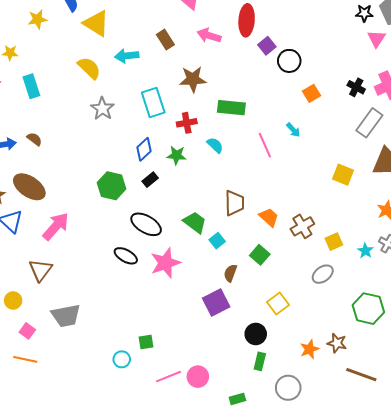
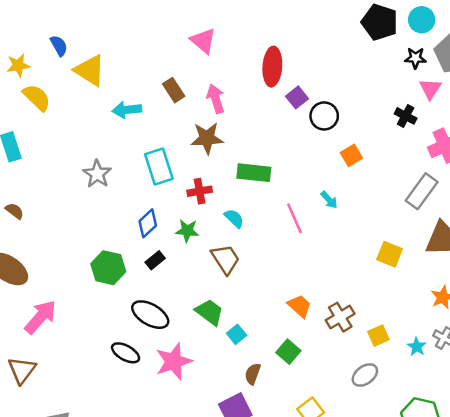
pink arrow: (209, 36) -> (216, 99), moved, turned 55
yellow semicircle: (89, 68) -> (37, 97), moved
black cross: (356, 87) -> (406, 116), moved
brown trapezoid: (234, 203) -> (225, 259), moved, turned -32

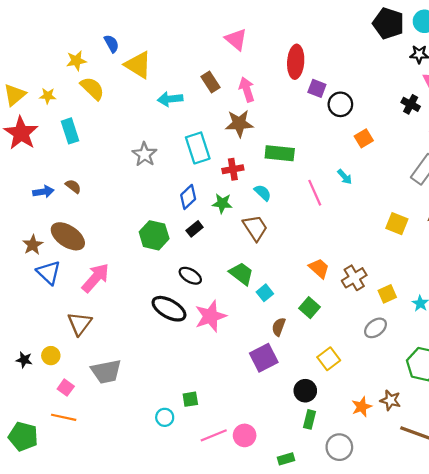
purple square: (297, 97) -> (317, 88), turned -30
black ellipse: (150, 315) -> (190, 276), size x0.7
black ellipse: (126, 353) -> (169, 309), size x1.4

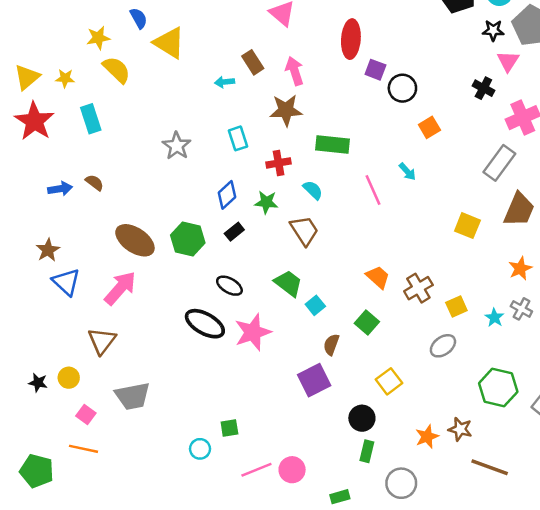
cyan arrow: (170, 99) -> (225, 82), moved, size x0.7
cyan rectangle: (198, 148) -> (238, 138), size x0.7
brown ellipse: (68, 236) -> (135, 240), moved

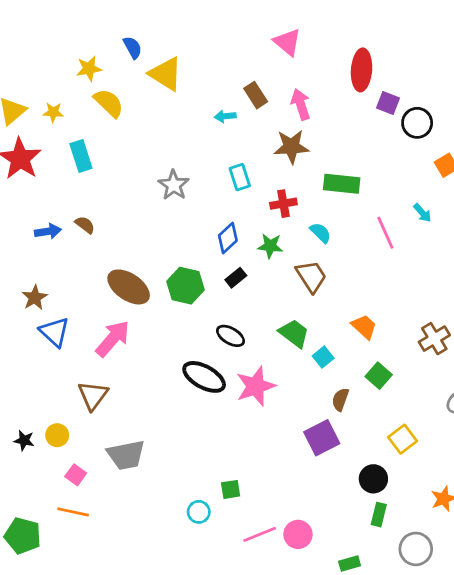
orange trapezoid: (378, 277) -> (364, 327), moved

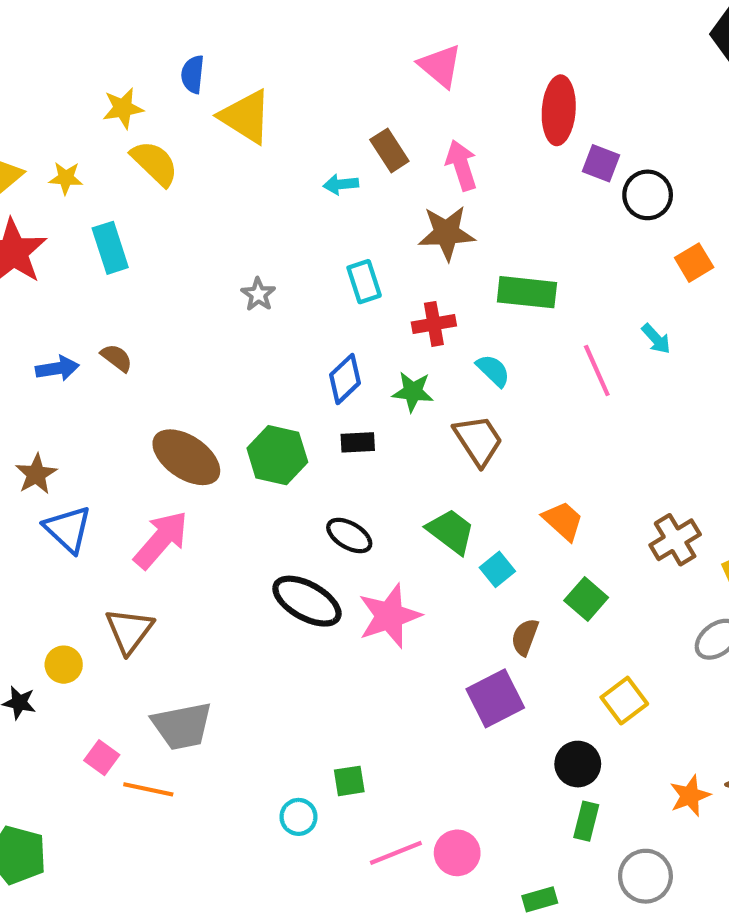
blue semicircle: (133, 47) -> (193, 74), turned -145
gray star: (174, 185) -> (258, 294), size x0.7
black rectangle: (236, 278) -> (358, 442), turned 36
yellow circle: (57, 435) -> (64, 665), moved
orange line: (73, 512) -> (148, 789), moved

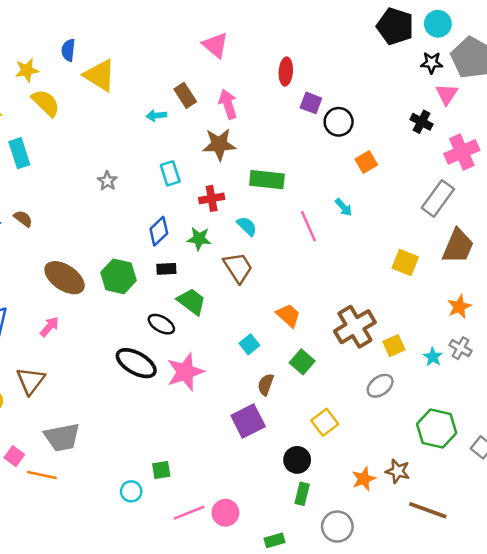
red ellipse: (559, 110) -> (286, 72), size x0.7
green trapezoid: (451, 531) -> (192, 302), moved
pink arrow: (161, 540) -> (49, 327), size x0.6
brown cross: (675, 540) -> (355, 327), size x1.4

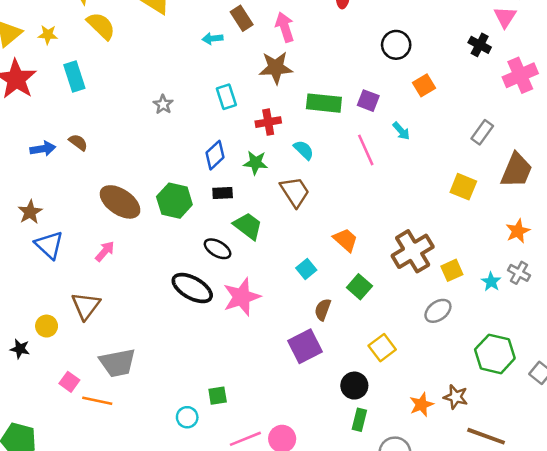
purple square: (311, 103) -> (368, 101), moved
gray rectangle: (438, 198) -> (482, 132), moved, size x0.7

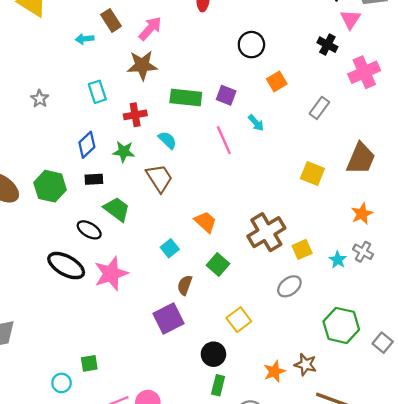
pink arrow: (285, 27) -> (150, 28), turned 60
gray rectangle: (482, 132) -> (319, 108), moved

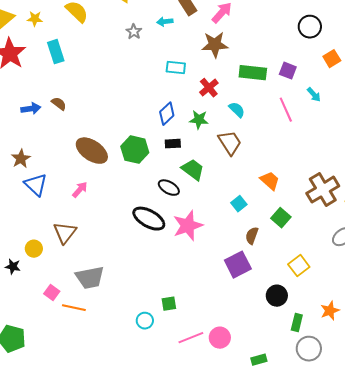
cyan rectangle: (97, 92) -> (176, 68), turned -66
gray star: (40, 99) -> (134, 32), moved
red cross: (135, 115) -> (209, 88), turned -30
green rectangle: (218, 385) -> (297, 323), moved

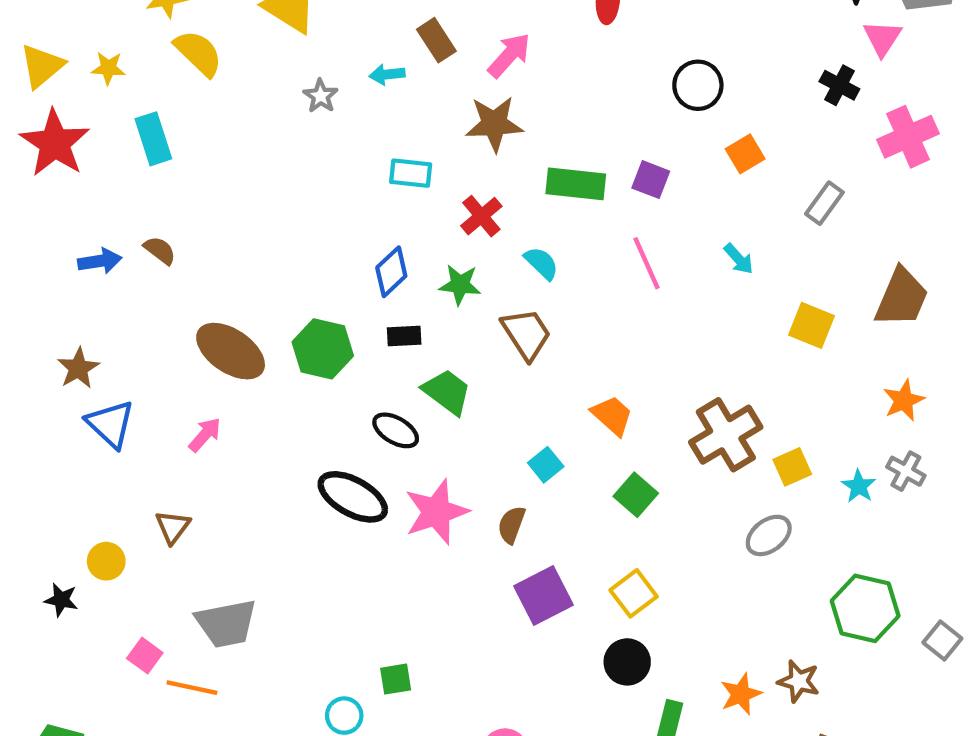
cyan arrow: (314, 95) -> (739, 259), moved
brown triangle: (65, 233) -> (173, 527), size x0.7
brown semicircle: (252, 236) -> (511, 525), moved
yellow square: (299, 266) -> (634, 593), moved

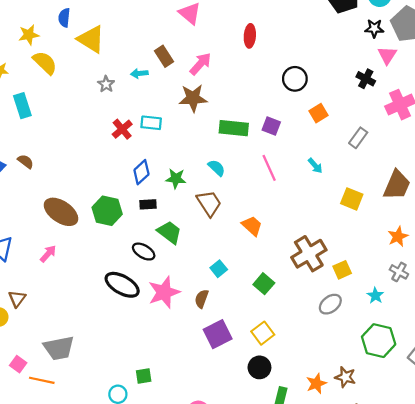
red cross: (481, 216) -> (122, 129), moved
orange trapezoid: (612, 415) -> (252, 226), moved
cyan star: (859, 486) -> (375, 296), moved
brown triangle: (173, 527) -> (17, 299), moved

